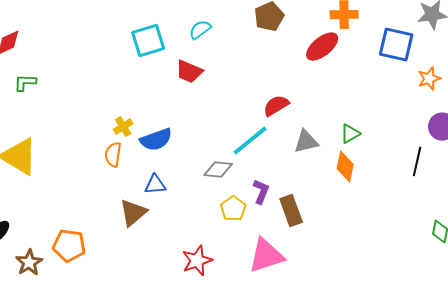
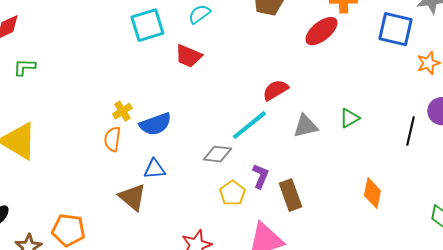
black line: (417, 162) -> (410, 131), moved
orange diamond: (345, 167) -> (372, 193), moved
brown triangle: (133, 213) -> (132, 197), turned -40

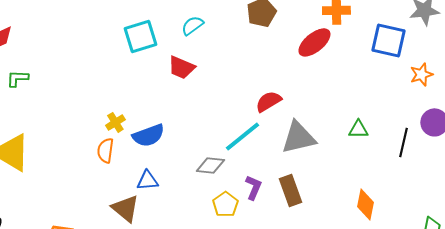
green triangle: (349, 118) -> (358, 129), moved, turned 30
gray triangle: (305, 126) -> (298, 137), size x1.4
brown rectangle: (290, 195) -> (290, 190), moved

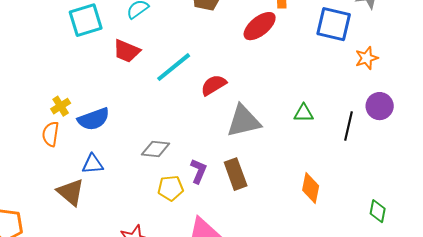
cyan line: (242, 136) -> (174, 67), moved
yellow pentagon: (225, 204) -> (171, 188), turned 30

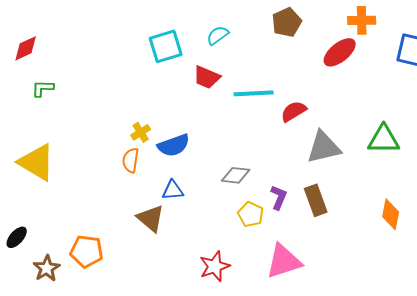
cyan line: (174, 67) -> (254, 93), turned 36
green triangle: (304, 113) -> (384, 139), size x1.6
yellow pentagon: (171, 188) -> (251, 214), turned 30

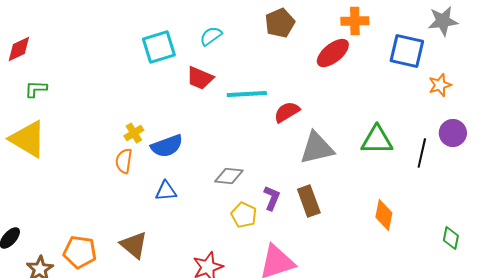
yellow triangle: (37, 162) -> (28, 139), moved
brown triangle: (151, 218) -> (134, 245), moved

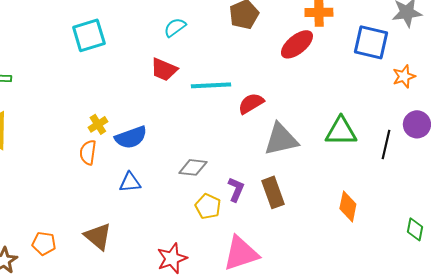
cyan square: (159, 47) -> (89, 35), moved
orange pentagon: (80, 252) -> (44, 243), size x0.7

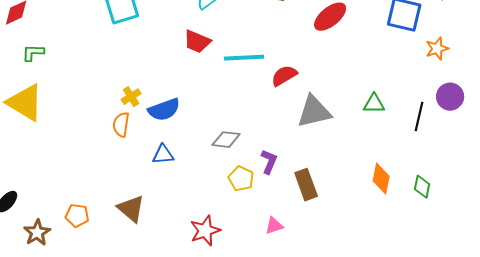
green triangle: (341, 131) -> (374, 104), size x0.7
brown rectangle: (273, 192) -> (306, 185), moved
green diamond: (415, 229) -> (422, 187), moved
pink triangle: (241, 253) -> (274, 226), size x0.5

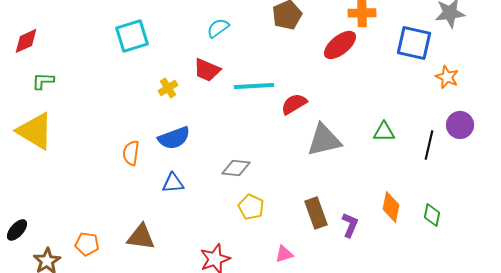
orange star: (437, 49) -> (447, 77), turned -30
yellow cross: (131, 97) -> (168, 88), moved
purple L-shape: (269, 162) -> (350, 225), moved
brown triangle: (131, 209) -> (141, 237), turned -32

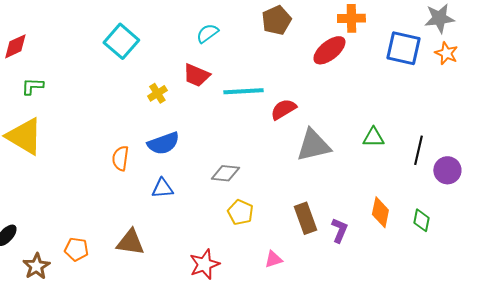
cyan square: (132, 36) -> (121, 41), turned -32
orange star: (447, 77) -> (446, 53), moved
purple circle: (460, 125) -> (447, 170), moved

